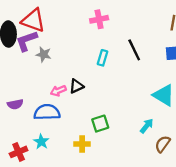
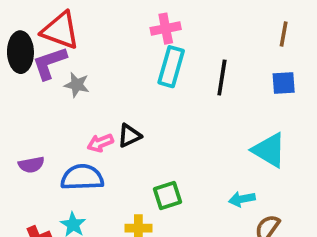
black line: (134, 50) -> (222, 78), turned 35
cyan rectangle: (102, 58) -> (171, 67), moved, size x1.5
cyan arrow: (147, 126) -> (242, 199), turned -140

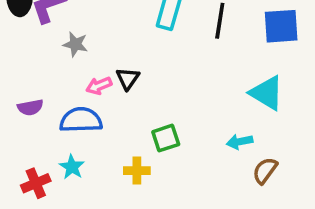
blue square: (284, 83) -> (281, 26), size x1.5
gray star: (77, 85) -> (75, 44), moved
black triangle: (129, 136) -> (128, 79), turned -30

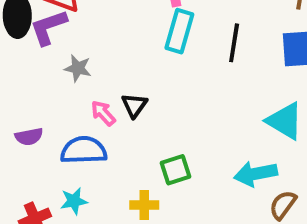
pink arrow: (99, 86) -> (103, 113), turned 70
cyan arrow: (240, 142) -> (256, 174), size x1.5
cyan star: (72, 167) -> (74, 201), turned 30

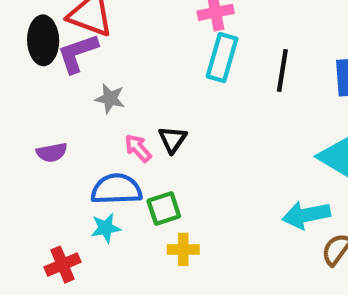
purple semicircle: (29, 137) -> (52, 152), moved
green square: (175, 170) -> (164, 208), moved
cyan star: (74, 201) -> (106, 228), moved

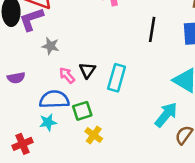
cyan rectangle: (222, 58) -> (117, 78), moved
cyan arrow: (306, 215) -> (166, 115), turned 140
yellow cross: (183, 249) -> (94, 135), turned 36

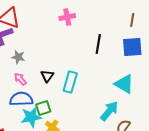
pink arrow: (67, 75) -> (20, 79), moved
cyan star: (48, 122) -> (31, 117), moved, size x1.5

